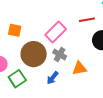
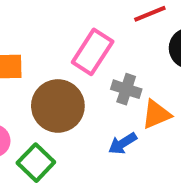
gray cross: (60, 54) -> (126, 89), moved
blue arrow: (52, 78) -> (123, 143), moved, turned 32

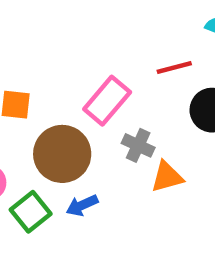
blue arrow: (123, 143) -> (82, 205), moved

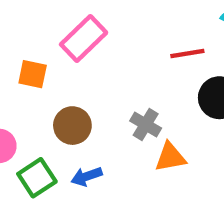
pink rectangle: (107, 101) -> (84, 39), moved
brown circle: (62, 154) -> (72, 126), size x0.7

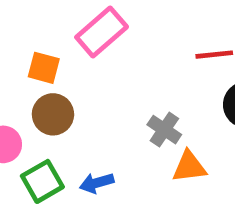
brown circle: (72, 126) -> (53, 114), moved

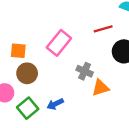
pink rectangle: (102, 32) -> (59, 43), moved

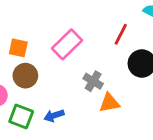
red line: (103, 29) -> (121, 34), turned -54
green square: (28, 108) -> (21, 116), turned -36

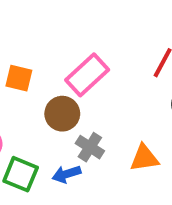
brown circle: (25, 76) -> (62, 114), moved
gray cross: (93, 81) -> (90, 147), moved

